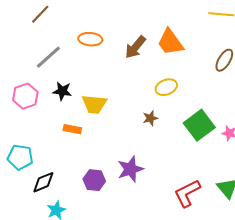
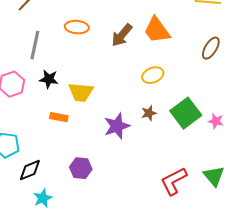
gray line: (48, 57) -> (35, 45), turned -36
brown star: (150, 118) -> (149, 113), moved
purple star: (130, 169) -> (117, 126), moved

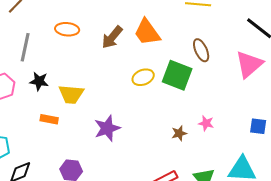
brown ellipse: (211, 48) -> (201, 50), turned -55
brown star: (149, 113) -> (179, 133), moved
green square: (186, 113) -> (177, 75), moved, turned -32

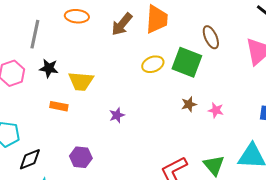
orange trapezoid: (147, 32) -> (157, 19), turned -140
purple star: (107, 128) -> (117, 115), size x0.6
brown star: (179, 133) -> (189, 104), moved

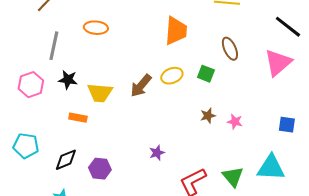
brown arrow: (122, 24) -> (141, 86), moved
green square: (187, 62) -> (206, 74), size x0.6
purple star: (117, 115) -> (157, 153), moved
black diamond: (30, 159) -> (66, 160), moved

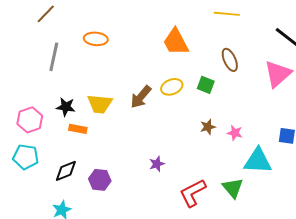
orange trapezoid: (176, 31) -> (176, 42), turned 148
black star: (68, 80) -> (66, 107), moved
pink hexagon: (31, 85) -> (30, 120), moved
cyan triangle: (271, 168) -> (258, 161), moved

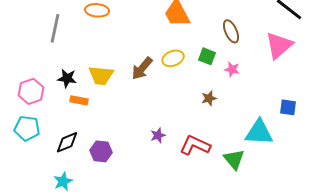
pink star: (235, 133) -> (232, 69), moved
red L-shape: (193, 193) -> (195, 145), moved, turned 52

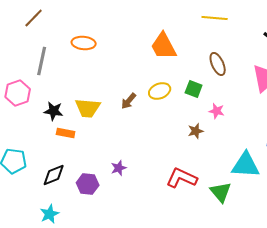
brown arrow: (142, 68) -> (129, 101), size x0.7
pink star: (232, 69) -> (217, 111), moved
pink hexagon: (31, 91) -> (18, 93), moved
purple star: (158, 135) -> (119, 168), moved

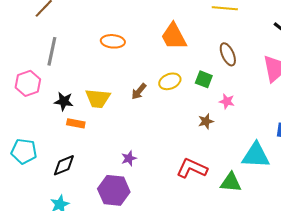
orange ellipse: (84, 43) -> (113, 41), moved
purple hexagon: (88, 184) -> (114, 190), moved, size x1.4
green triangle: (221, 192) -> (231, 182), turned -45

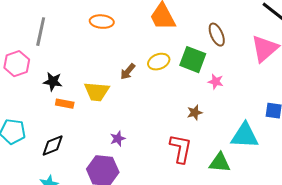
green square: (204, 79) -> (193, 60), size x1.5
yellow trapezoid: (98, 98) -> (97, 92), moved
brown star: (206, 121) -> (195, 113), moved
red L-shape: (192, 168) -> (181, 149), turned 76

